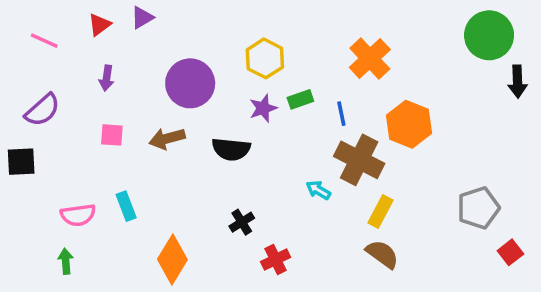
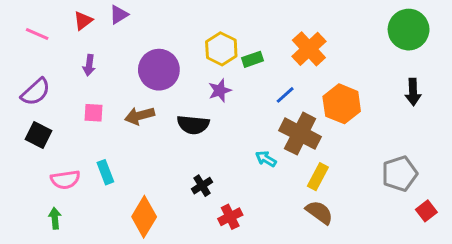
black arrow: (518, 82) -> (413, 92), moved
green rectangle: (300, 99) -> (253, 59), moved
blue line: (341, 114) -> (285, 95), turned 60
black square: (21, 162) -> (39, 135), moved, turned 30

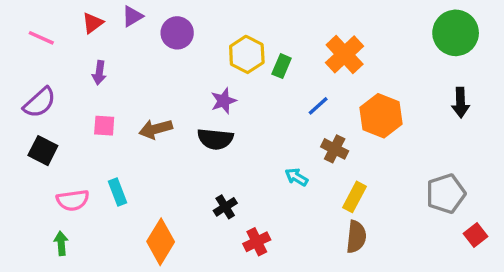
green rectangle: (253, 59) -> (282, 66), turned -48
purple circle: (159, 70) -> (177, 33), moved, size x0.7
purple star: (220, 90) -> (224, 101), moved
brown cross: (300, 134) -> (335, 149), size x0.6
brown semicircle: (319, 212) -> (356, 237), turned 60

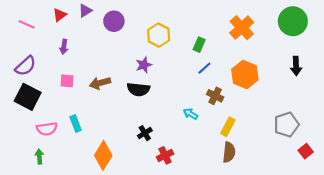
orange cross: (345, 54) -> (242, 28), moved
green rectangle: (282, 66) -> (199, 45), moved
black square: (43, 151) -> (28, 97), size x1.4

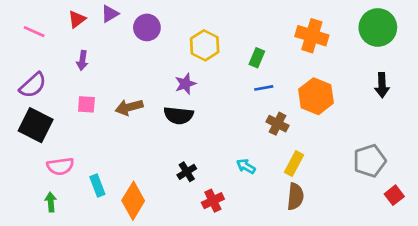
orange cross: (242, 28) -> (312, 36), turned -30
blue line: (204, 68) -> (264, 88), turned 32
cyan arrow: (191, 114) -> (246, 166), moved
cyan rectangle: (76, 123) -> (97, 186), moved

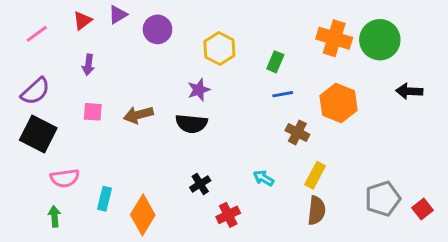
green circle: (378, 27) -> (380, 40), moved
pink line: (34, 32) -> (37, 34), turned -60
black arrow: (382, 85) -> (409, 91), turned 95
gray pentagon: (370, 161) -> (383, 199), moved
cyan rectangle: (97, 186) -> (105, 199), turned 35

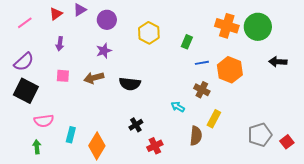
purple star: (199, 90) -> (104, 51), moved
blue line: (283, 94) -> (202, 63), moved
cyan arrow: (264, 178) -> (178, 107), moved
brown semicircle: (317, 210) -> (196, 136), moved

